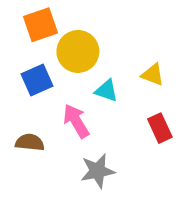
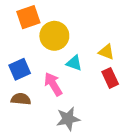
blue square: (37, 80) -> (20, 69), moved
red rectangle: (160, 128) -> (110, 78), moved

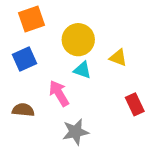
yellow circle: (54, 36) -> (78, 40), moved
blue square: (20, 69) -> (25, 59), moved
red rectangle: (110, 78) -> (135, 104), moved

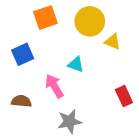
orange square: (31, 19) -> (45, 18), moved
yellow circle: (78, 40) -> (90, 21), moved
yellow triangle: (118, 58) -> (113, 42), moved

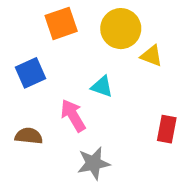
red rectangle: (124, 96) -> (167, 129), turned 36

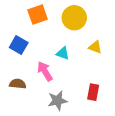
yellow triangle: (151, 56) -> (95, 47), moved
blue square: (30, 73) -> (19, 45), turned -36
red rectangle: (167, 129) -> (93, 92), moved

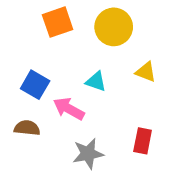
blue square: (19, 45) -> (35, 85), moved
pink arrow: (45, 71) -> (69, 109), turned -30

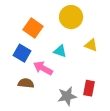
orange square: (58, 22) -> (33, 28), moved, turned -36
brown semicircle: (27, 128) -> (26, 83), moved
gray star: (88, 154) -> (67, 96), moved

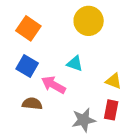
orange square: (33, 28) -> (28, 28), moved
yellow triangle: (91, 45) -> (114, 81), moved

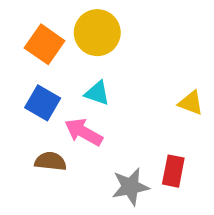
yellow circle: (89, 21) -> (97, 33), moved
cyan triangle: (75, 63) -> (97, 93), moved
yellow triangle: (114, 81) -> (191, 103), moved

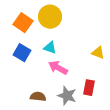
pink arrow: (84, 132) -> (58, 68), moved
brown semicircle: (50, 161) -> (38, 97), moved
gray star: (130, 187) -> (67, 96), turned 30

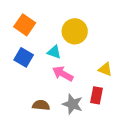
yellow circle: (50, 17) -> (75, 31), moved
yellow triangle: (98, 53) -> (105, 69), moved

